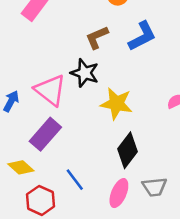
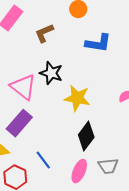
blue L-shape: (142, 36) -> (98, 43), turned 36
brown L-shape: (97, 37) -> (44, 33), moved

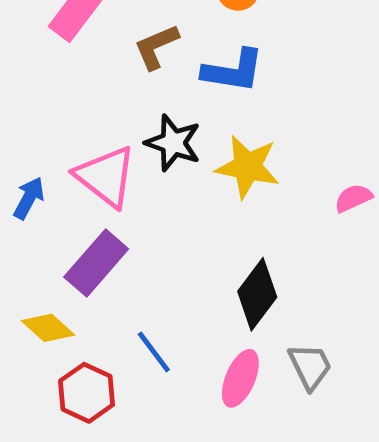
blue L-shape: (98, 43) -> (233, 71), moved
yellow star: (77, 98) -> (248, 167), moved
gray trapezoid: (108, 166) -> (310, 366), turned -110

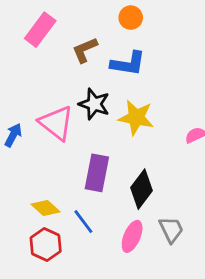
purple rectangle: (96, 263) -> (97, 173), moved, turned -30
yellow diamond: (48, 328) -> (46, 208), moved

